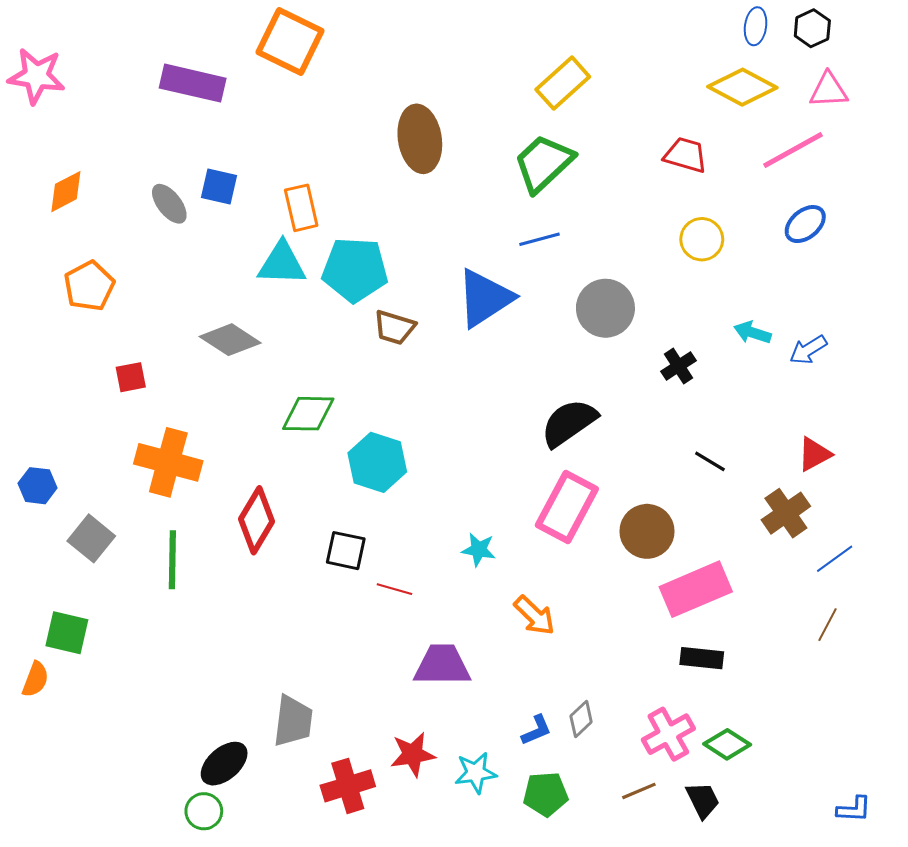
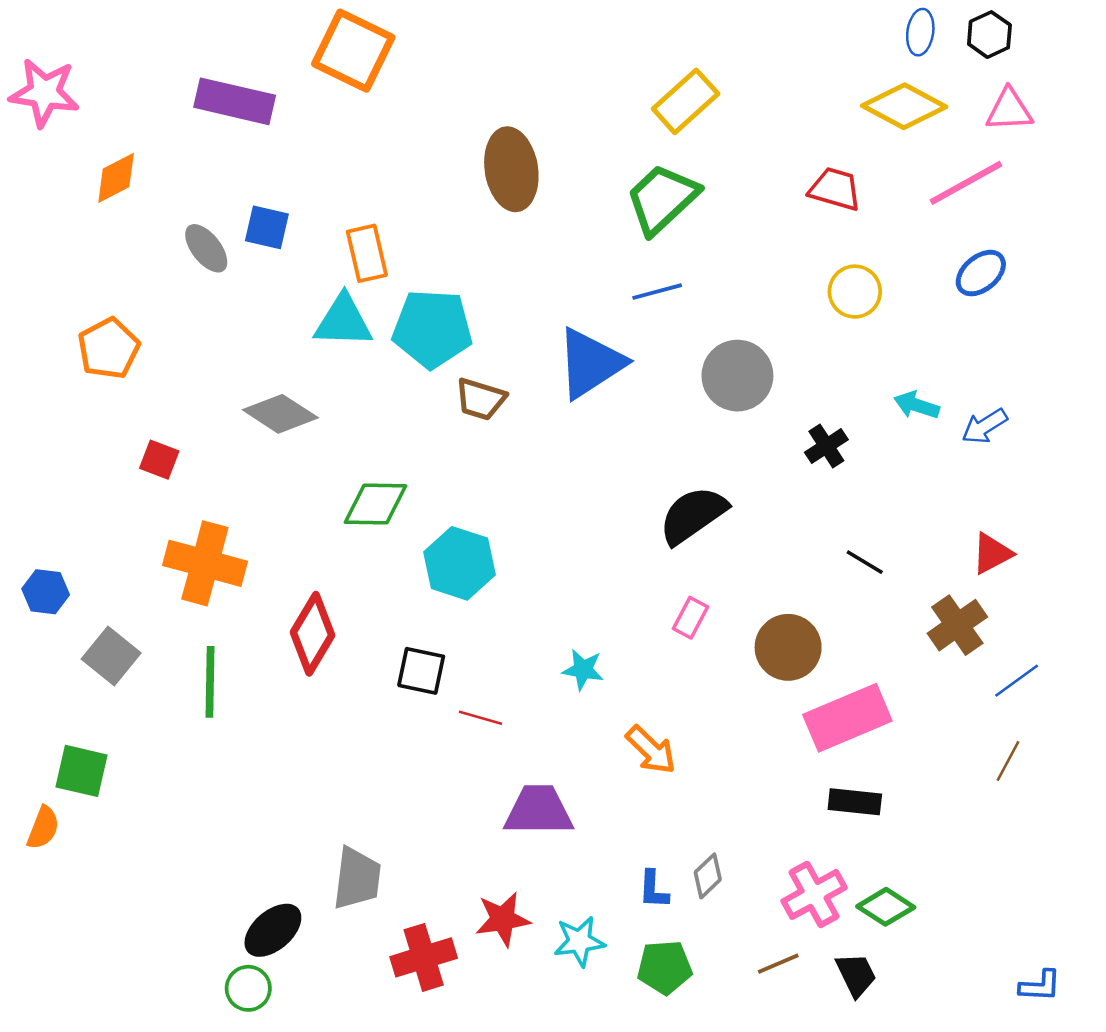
orange diamond: (66, 192) -> (116, 178), moved
red square: (131, 377) -> (159, 460), turned 32
pink rectangle: (567, 507) -> (691, 618), size x0.5
blue L-shape: (536, 730) -> (653, 889), turned 116

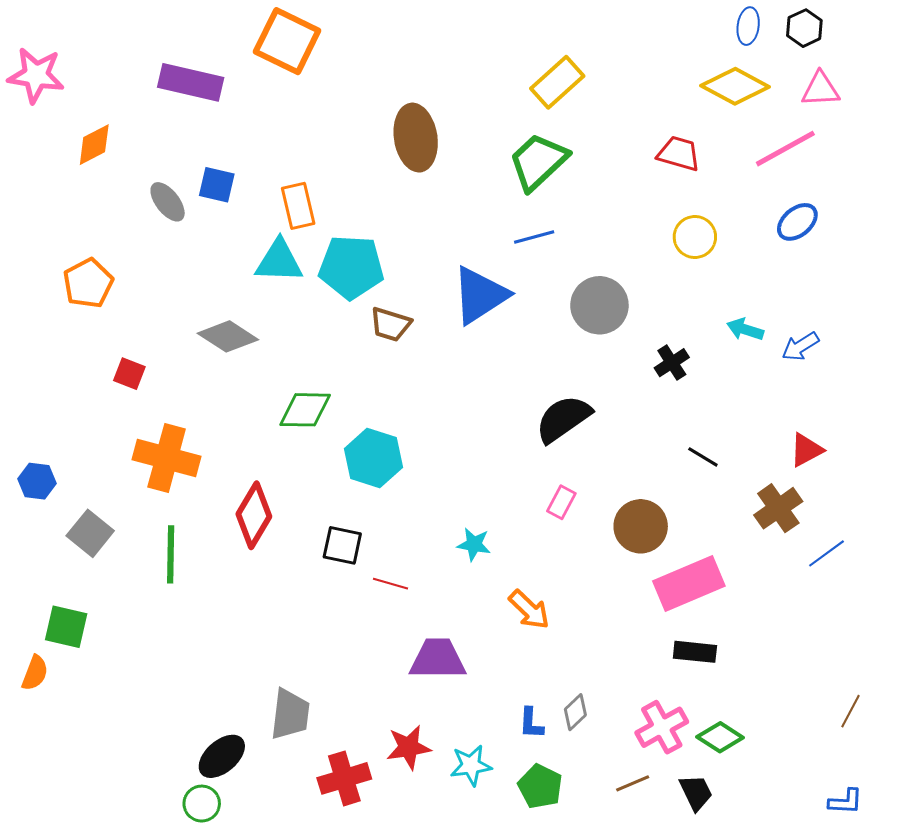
brown line: (1008, 761) -> (851, 711), moved
green pentagon: (665, 967) -> (540, 786), turned 30

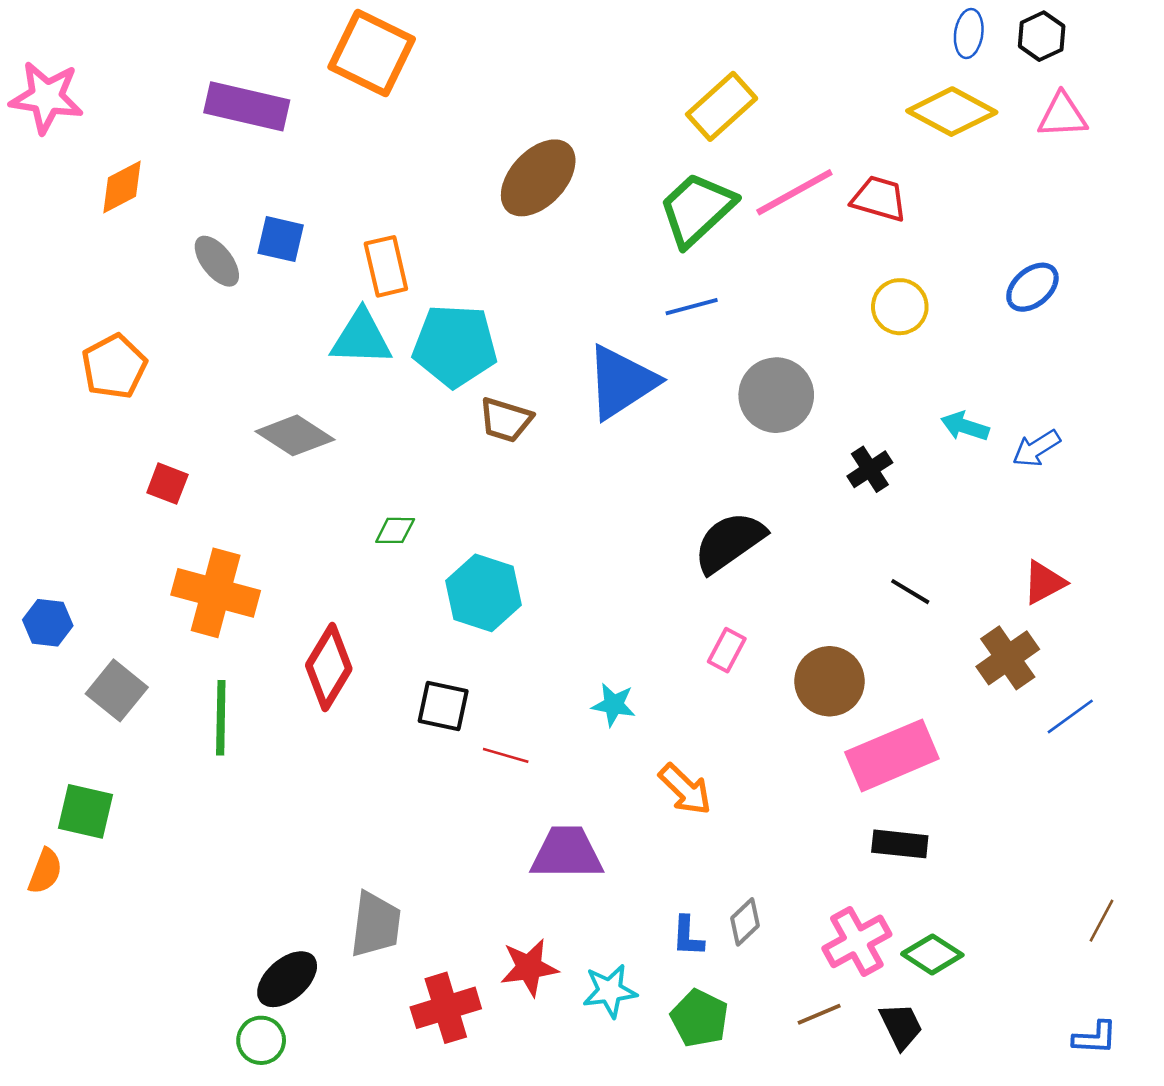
brown ellipse: (416, 138) -> (538, 178), turned 52
pink line: (785, 149) -> (794, 192), moved
green diamond: (305, 410) -> (395, 530), size x0.6

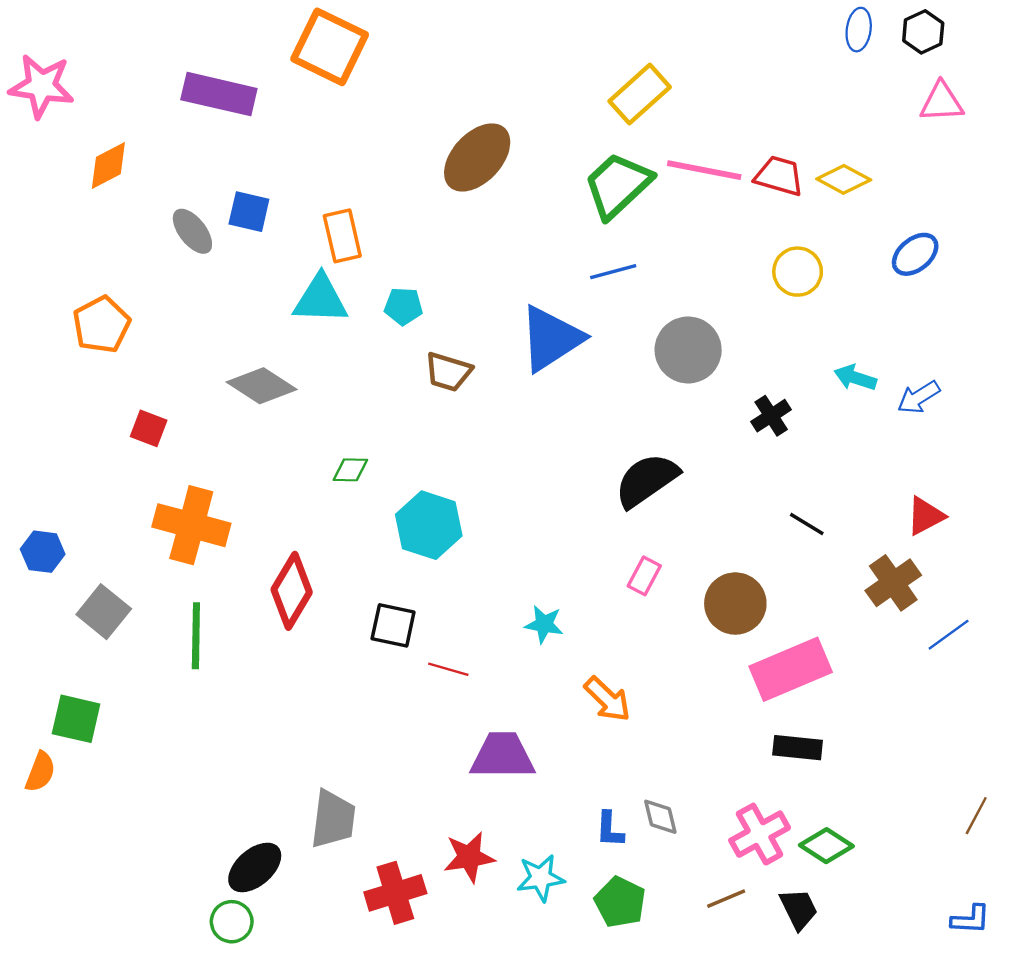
yellow diamond: (952, 112) -> (844, 179), moved, size x0.7
pink line: (794, 192) -> (704, 170), turned 40
cyan pentagon: (455, 346) -> (403, 306), size x0.5
gray diamond: (745, 922) -> (660, 817), turned -60

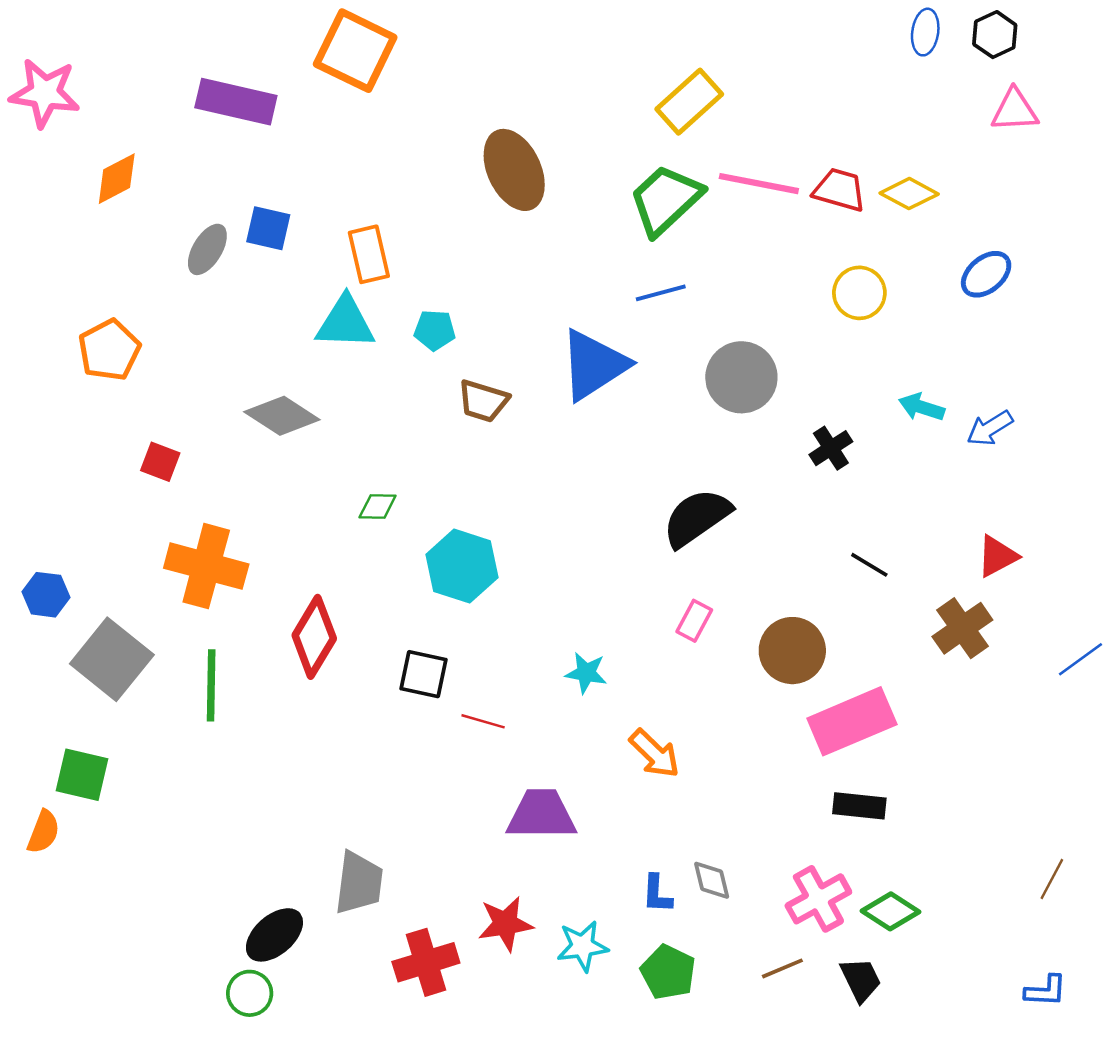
brown ellipse: (477, 157) -> (514, 170), turned -68
gray ellipse: (192, 231) -> (207, 249), turned 69
gray square: (104, 612) -> (112, 659), size x1.4
blue line: (949, 635) -> (1080, 659), moved

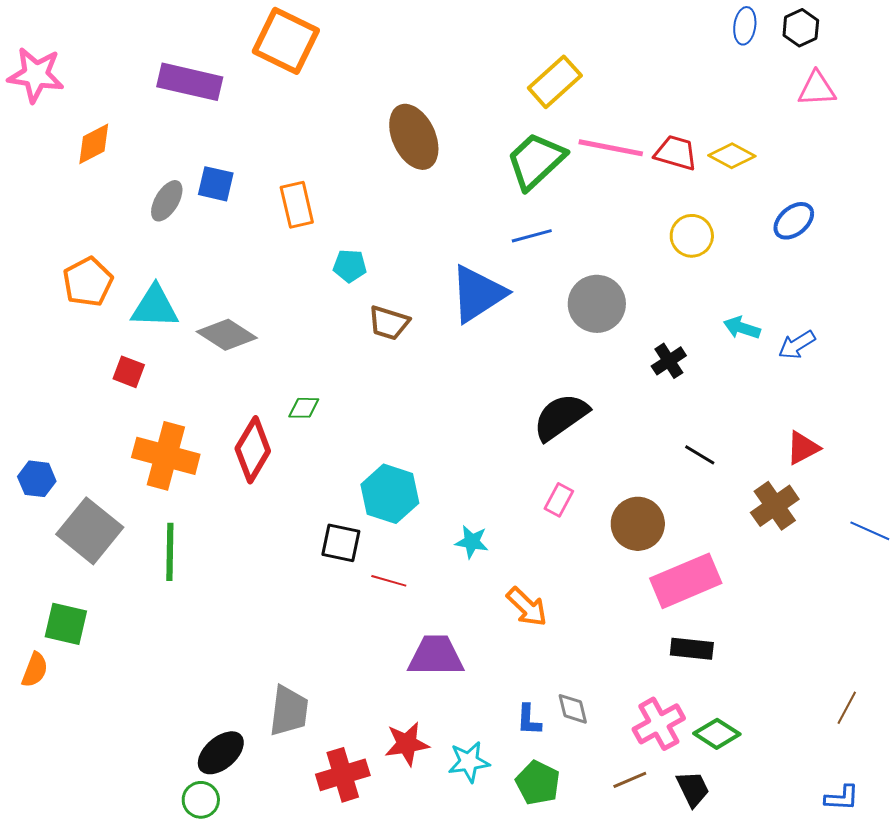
cyan triangle: (345, 323) -> (155, 307), moved
cyan hexagon: (462, 566) -> (390, 494), moved
red diamond: (314, 637) -> (253, 450), moved
blue line: (1080, 659) -> (870, 531), turned 60

